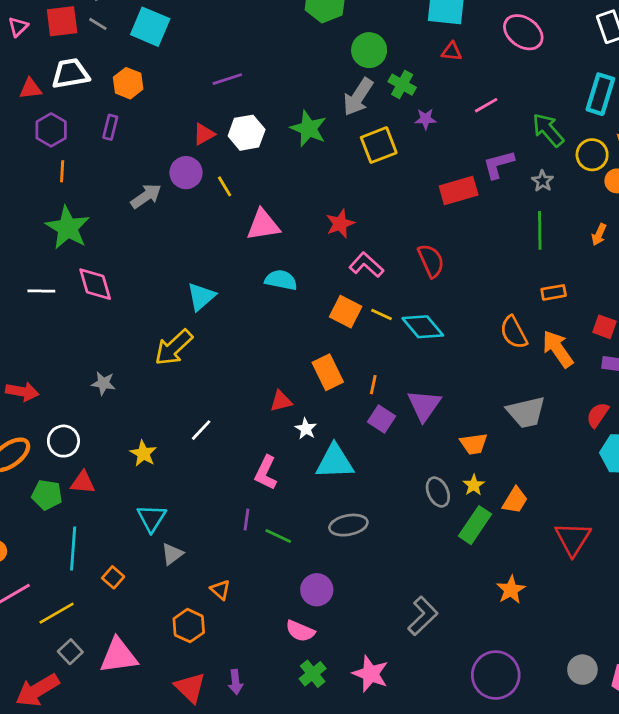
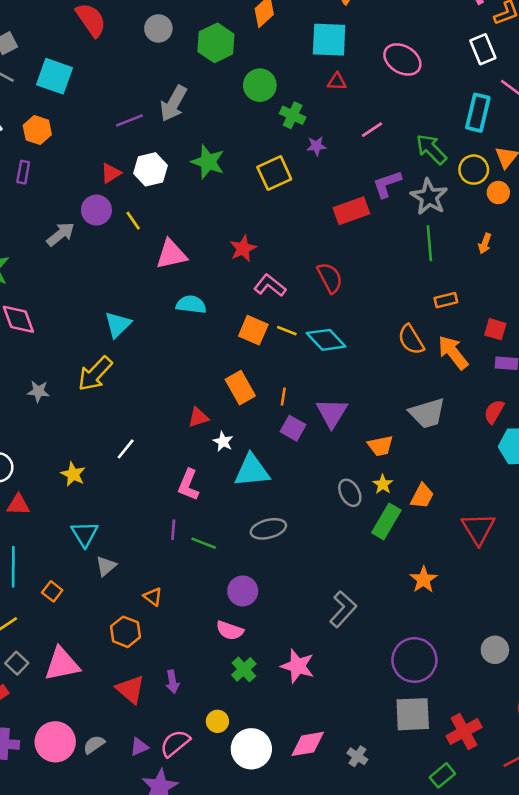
gray arrow: (358, 97) -> (173, 103), moved
gray star: (543, 181) -> (429, 197), size x1.8
gray star: (103, 383) -> (38, 391), moved

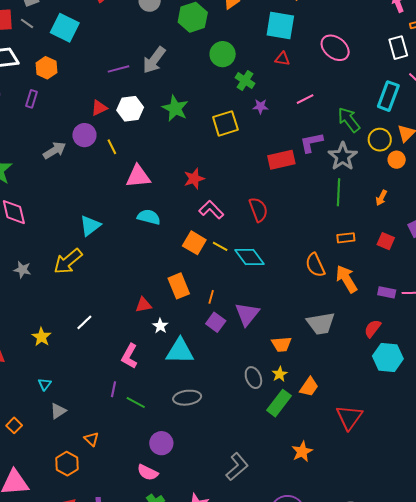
red square: (495, 329) -> (386, 241), moved
cyan triangle: (85, 534) -> (45, 384), size x0.6

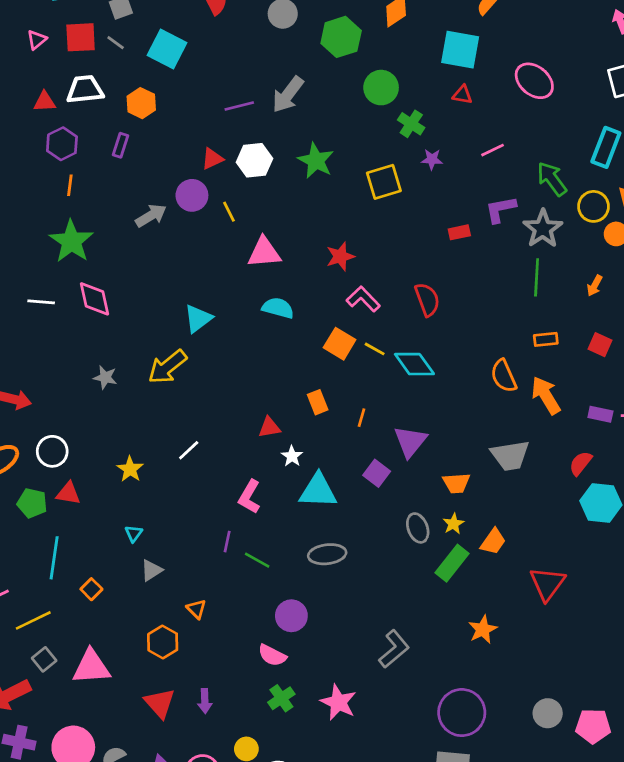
red rectangle: (281, 160) -> (459, 232), size x0.6
orange rectangle: (179, 286) -> (318, 402), size x0.7
purple square: (216, 322) -> (377, 473), moved

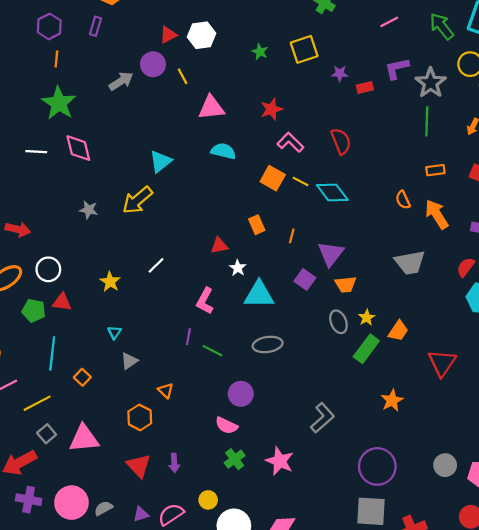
purple star: (432, 159) -> (340, 73), moved
green star: (316, 161) -> (260, 52), moved, size x0.6
green arrow: (552, 179) -> (442, 26), moved
orange semicircle: (504, 376) -> (403, 200), size x0.7
orange trapezoid: (456, 483) -> (345, 284), moved

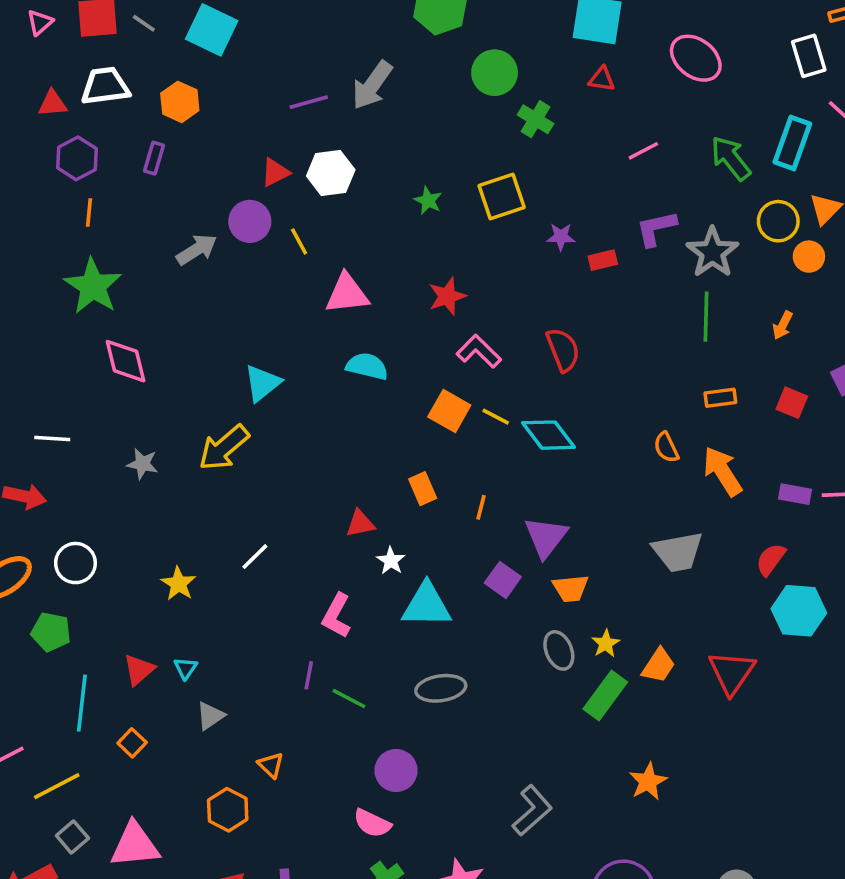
white line: (36, 152) -> (52, 438), moved
red triangle: (62, 302) -> (139, 670), moved, turned -48
red triangle: (442, 363) -> (732, 672), moved

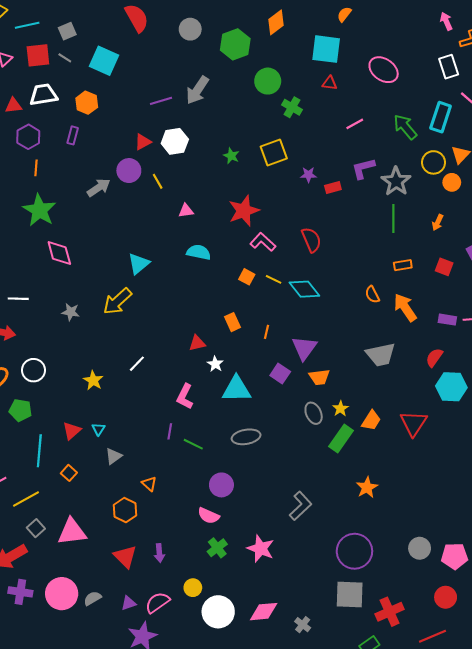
pink triangle: (347, 294) -> (186, 211), size x0.6
red star: (447, 296) -> (244, 211), size x1.4
orange square: (449, 411) -> (247, 277), size x0.7

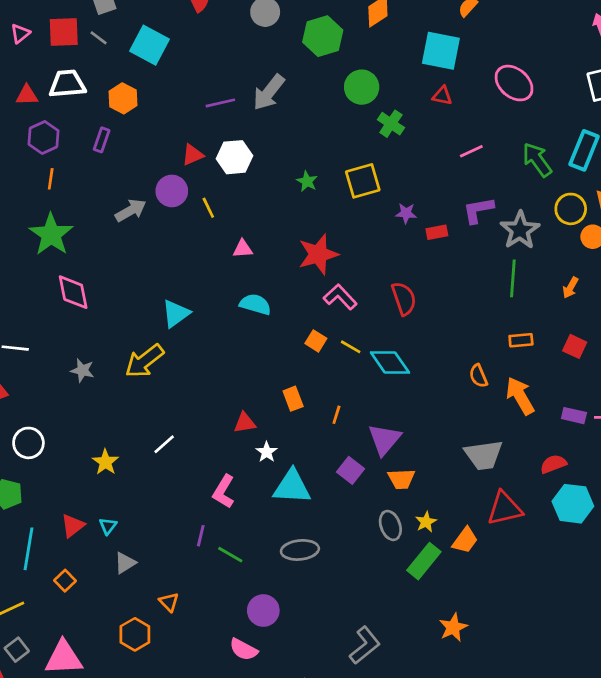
red semicircle: (434, 358) -> (553, 464), turned 30
red triangle: (413, 423) -> (505, 508), moved, turned 40

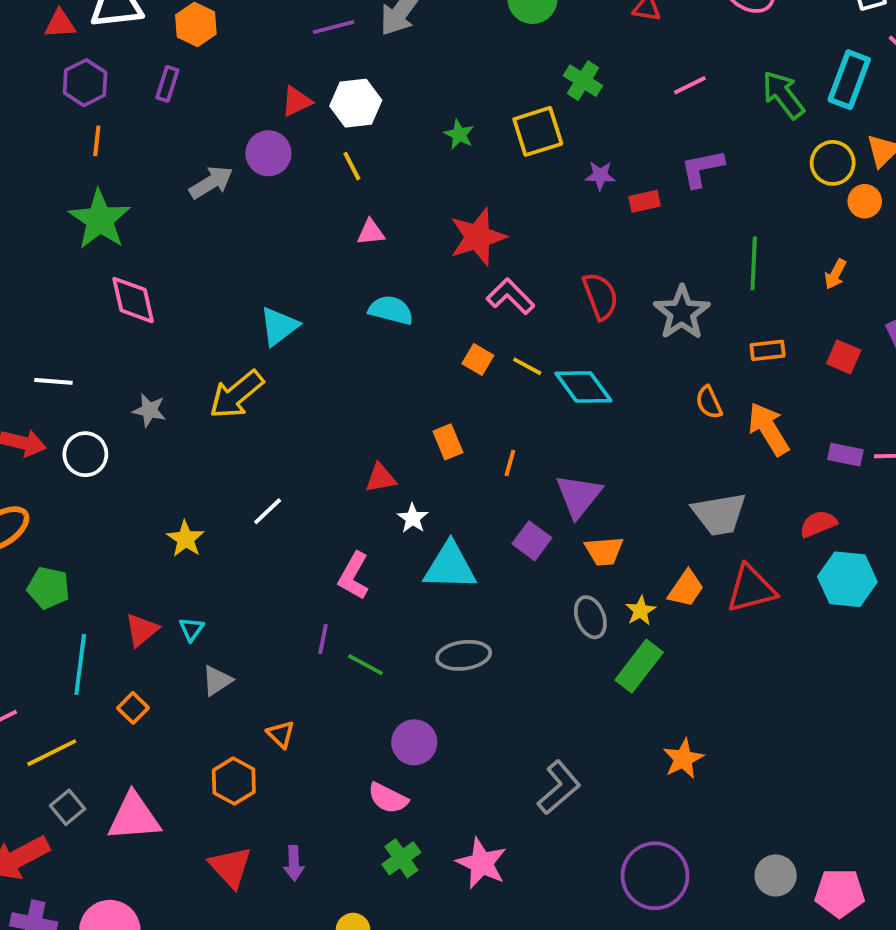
green cross: (391, 124) -> (583, 81), moved
yellow line: (208, 208) -> (352, 166), moved
gray star: (520, 230) -> (682, 313), moved
white circle: (28, 443) -> (85, 454), moved
orange trapezoid: (465, 540) -> (686, 589), moved

